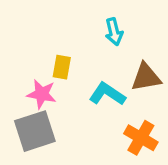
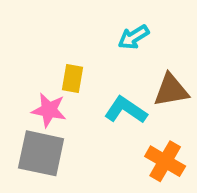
cyan arrow: (114, 32) -> (134, 37), turned 72
gray square: (35, 131) -> (41, 153), turned 30

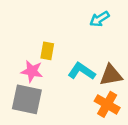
cyan arrow: (134, 37) -> (99, 19), moved
brown triangle: (171, 90) -> (111, 75), moved

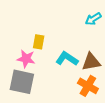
cyan arrow: (99, 19) -> (93, 19), moved

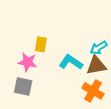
cyan arrow: (93, 19) -> (99, 48), moved
gray square: (22, 82) -> (23, 87), size x0.7

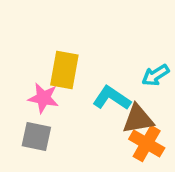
yellow rectangle: (41, 44) -> (64, 70), size x1.5
brown triangle: (96, 65) -> (138, 119), moved

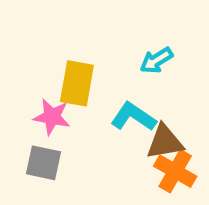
cyan arrow: (155, 75) -> (156, 60), moved

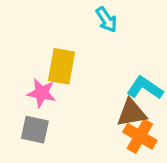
cyan arrow: (156, 60) -> (107, 20), moved, turned -92
cyan L-shape: (133, 117) -> (145, 88), moved

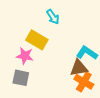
cyan arrow: (107, 20) -> (53, 17), moved
yellow rectangle: (62, 66) -> (37, 40), turned -70

